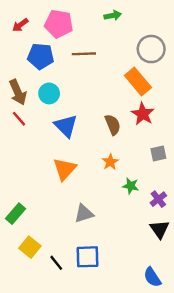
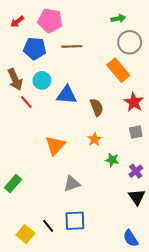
green arrow: (113, 15) -> (118, 19), moved
red star: (143, 114) -> (134, 102), moved
red line: (19, 119) -> (26, 102), moved
blue triangle: (66, 126) -> (67, 95), moved, turned -40
yellow square: (30, 247) -> (25, 234), moved

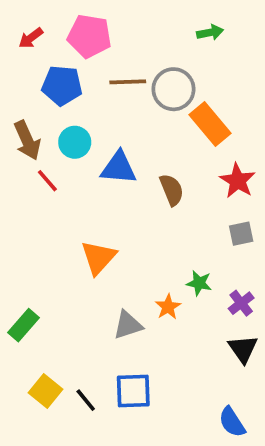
gray circle: (130, 42) -> (173, 89), moved
orange star: (95, 139) -> (168, 307), moved
yellow square: (25, 234) -> (45, 391), moved

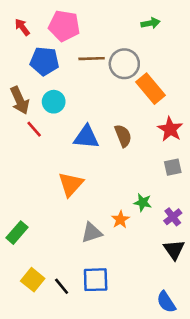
red arrow: (31, 38) -> (22, 27), turned 90
blue triangle: (119, 168) -> (86, 137), moved

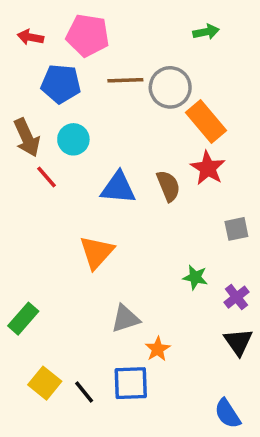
red arrow: (22, 27) -> (30, 37), turned -42
red star: (170, 129) -> (208, 168), moved
orange star: (120, 219) -> (158, 349), moved

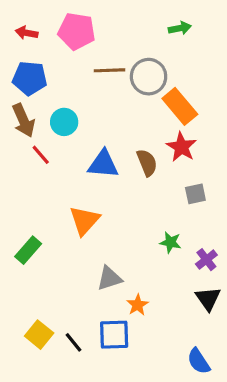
blue pentagon: (61, 84) -> (30, 78), moved
gray square: (236, 229) -> (195, 194), moved
green rectangle: (23, 319) -> (28, 250), moved

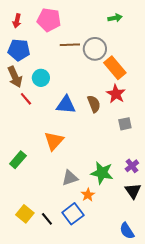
red arrow: (27, 33) -> (17, 21), turned -88
green star: (170, 242) -> (102, 173), moved, size x1.6
blue square: (114, 335) -> (73, 214), turned -35

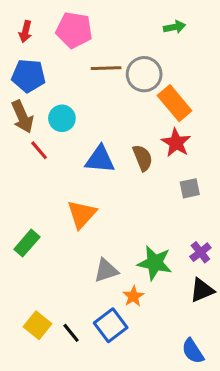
black triangle: (133, 191) -> (202, 290), turned 42

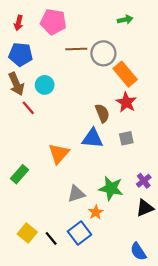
blue triangle: (100, 159) -> (93, 138), moved
gray square: (190, 188) -> (126, 138), moved

